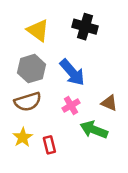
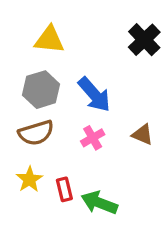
black cross: (85, 27) -> (144, 40), moved, turned 30
yellow triangle: (38, 30) -> (49, 40), turned -30
green arrow: (94, 130) -> (99, 203), moved

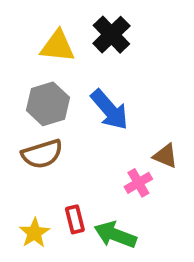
black cross: (144, 40) -> (111, 35), moved
pink cross: (93, 138) -> (138, 183), moved
yellow star: (29, 179) -> (34, 233), moved

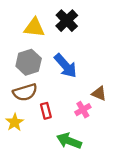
red rectangle: (75, 219) -> (46, 111), moved
yellow star: (34, 233) -> (15, 122), moved

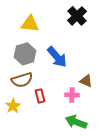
black cross: (67, 21) -> (77, 16), moved
pink cross: (83, 110) -> (72, 95), turned 32
green arrow: (69, 141) -> (76, 122), moved

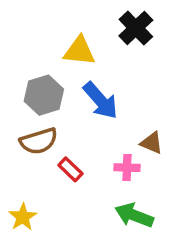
yellow triangle: (30, 24) -> (79, 51), moved
red rectangle: (40, 96) -> (70, 169), turned -32
yellow star: (13, 106) -> (23, 217), moved

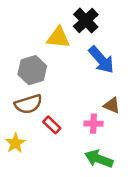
black cross: (136, 28) -> (86, 21), moved
blue arrow: (100, 100) -> (101, 60), moved
yellow star: (23, 217) -> (15, 143), moved

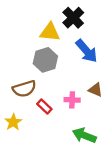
gray hexagon: (32, 70) -> (45, 60), moved
pink cross: (94, 124) -> (72, 100), moved

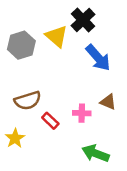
yellow triangle: (50, 32) -> (57, 36), turned 35
gray hexagon: (45, 60) -> (21, 45), moved

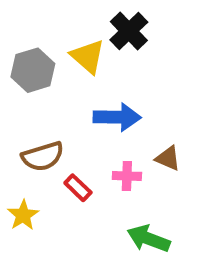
blue arrow: (98, 58) -> (117, 117), moved, turned -48

